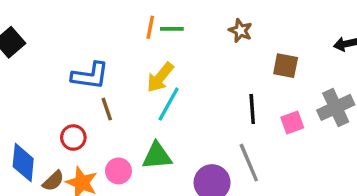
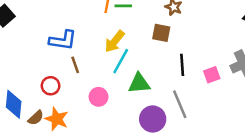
brown square: (286, 66) -> (161, 33), moved
green triangle: (157, 156) -> (139, 83), moved
pink circle: (118, 171) -> (99, 97), moved

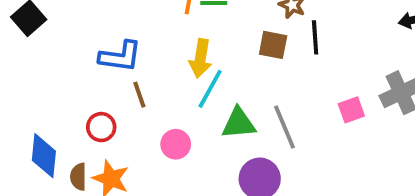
yellow arrow: (115, 41) -> (200, 58), turned -30
black line: (182, 65) -> (315, 37), moved
gray line: (180, 104) -> (285, 127), moved
brown semicircle: (36, 118) -> (78, 177), turned 133

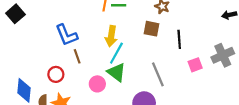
black line: (315, 37) -> (179, 39), moved
blue L-shape: (120, 56) -> (66, 35), turned 60
green triangle: (239, 123) -> (116, 72), moved, turned 42

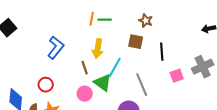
blue L-shape: (66, 35) -> (56, 48), turned -120
cyan line: (116, 53) -> (115, 68), moved
brown line: (77, 56) -> (85, 68), moved

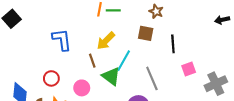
blue L-shape: (56, 48) -> (62, 40), turned -45
yellow arrow: (98, 49) -> (106, 41), turned 36
gray cross: (203, 67) -> (216, 84), moved
pink circle: (85, 94) -> (82, 88), moved

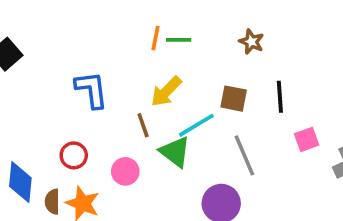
brown square: (146, 33) -> (234, 99), moved
cyan line: (124, 61) -> (196, 125), turned 30

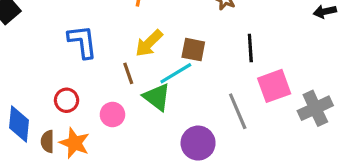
brown square: (234, 99) -> (193, 50), moved
pink square: (307, 139) -> (274, 86), size x1.5
gray line: (244, 155) -> (238, 111), moved

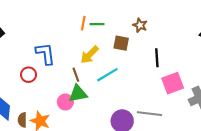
brown square: (193, 50) -> (121, 43), moved
green triangle: (157, 97) -> (78, 94), moved, turned -48
red circle: (67, 100) -> (29, 75), moved
gray line: (238, 111) -> (150, 114), moved, turned -60

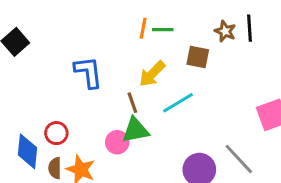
black line: (157, 58) -> (249, 28), moved
red circle: (29, 75) -> (56, 133), moved
gray line: (150, 114) -> (239, 159), turned 40

